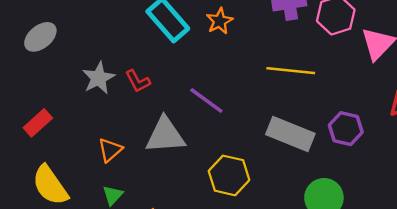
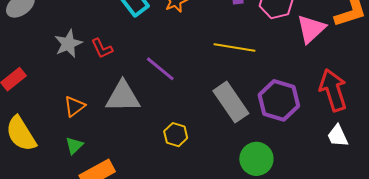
purple hexagon: (346, 129) -> (279, 100), size x1.4
gray rectangle: (290, 134) -> (231, 102), turned 30
yellow hexagon: (229, 175) -> (176, 135), size x0.7

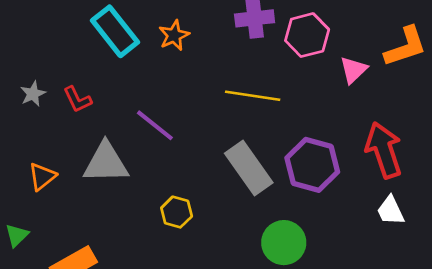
pink triangle: (311, 29) -> (353, 70), size x0.7
gray star: (68, 44) -> (33, 94), size x0.7
green triangle: (74, 146) -> (17, 235), moved

